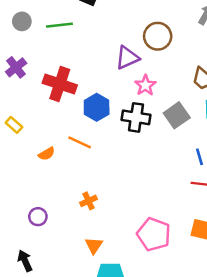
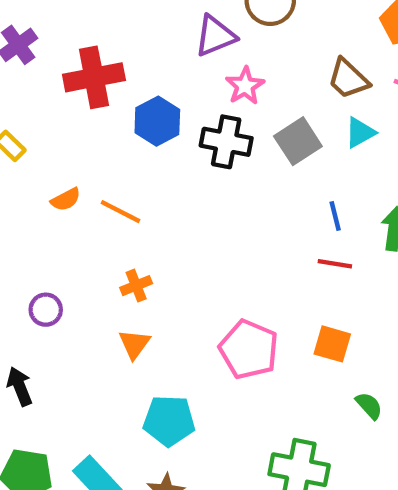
red cross: (60, 84) -> (94, 77), turned -32
orange line: (80, 142) -> (121, 212), moved
orange triangle: (94, 246) -> (134, 344), moved

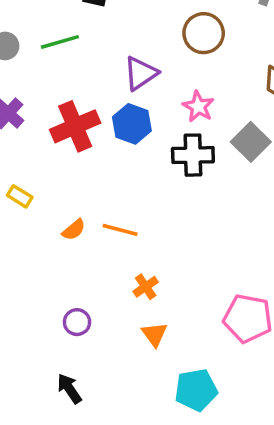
purple triangle: (215, 36) -> (141, 73), moved
blue hexagon: (157, 121) -> (132, 124), moved

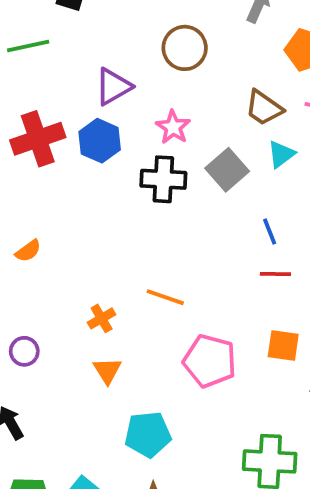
orange line: (120, 230) -> (165, 297), moved

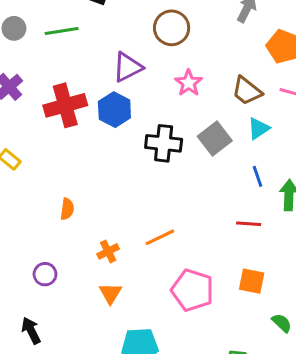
brown circle: (185, 48) -> (172, 28), moved
pink star: (173, 127) -> (189, 83), moved
blue line: (270, 231) -> (257, 176), moved
orange semicircle: (28, 251) -> (67, 209), moved, turned -50
orange line: (165, 297) -> (160, 237), turned -48

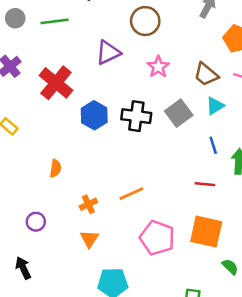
red cross: (65, 105) -> (56, 83), turned -36
blue hexagon: (114, 110) -> (94, 115), moved
orange square: (252, 281) -> (206, 232), size x1.5

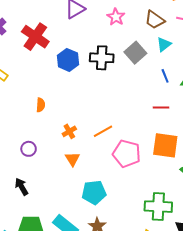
orange line: (131, 194) -> (103, 131), moved

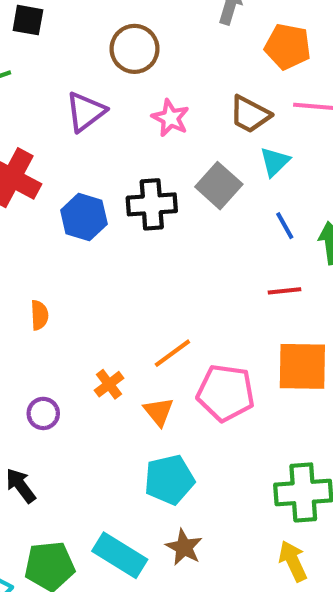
orange cross: (69, 131) -> (109, 384), moved
purple circle: (29, 149) -> (43, 413), moved
orange triangle: (72, 159) -> (159, 412), moved

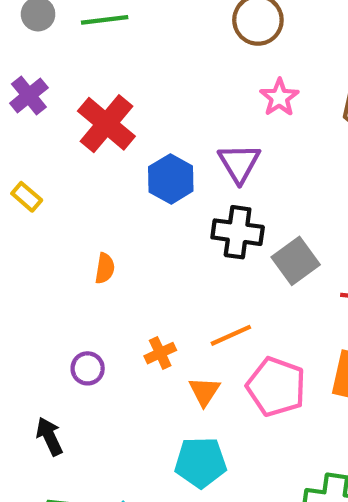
purple triangle: (86, 112) -> (239, 163), moved, turned -36
gray square: (219, 186) -> (296, 261), moved
black cross: (152, 204) -> (238, 232), moved

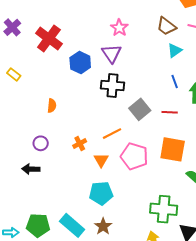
pink star: (279, 97) -> (119, 28), moved
gray square: (296, 261) -> (140, 109), moved
purple circle: (88, 368) -> (41, 143), moved
black arrow: (49, 436) -> (31, 169), moved, turned -60

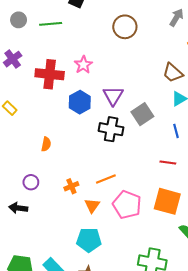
pink star: (119, 28) -> (83, 65), moved
red cross: (49, 39) -> (50, 74), turned -36
gray square: (140, 109) -> (142, 114), moved

